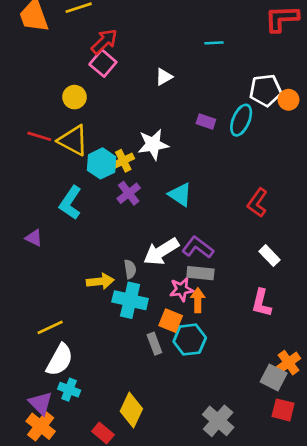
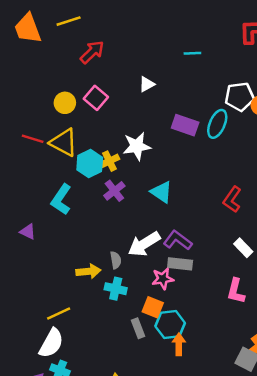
pink square: (103, 63) -> (96, 98), moved
purple rectangle: (206, 121) -> (185, 125), size x1.5
cyan cross: (130, 300) -> (116, 289), size x0.7
orange arrow: (198, 300) -> (179, 344), moved
yellow line: (50, 327) -> (59, 313), moved

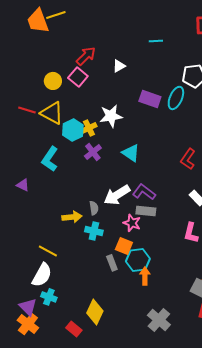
orange trapezoid: (28, 28) -> (38, 21), moved
red arrow: (92, 52) -> (86, 56), moved
pink star: (163, 279) -> (132, 223), turned 30
yellow line: (59, 313) -> (48, 251), turned 54

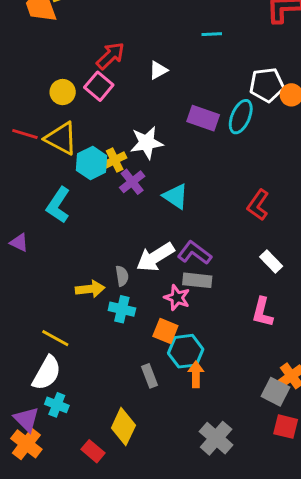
purple cross: (93, 152) -> (132, 182), moved
gray rectangle: (112, 263) -> (149, 376), moved

